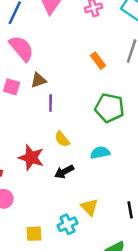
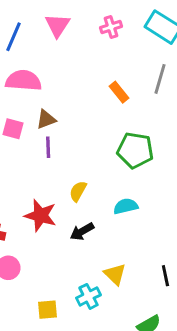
pink semicircle: (21, 48) -> (23, 81), turned -44
purple line: (51, 103) -> (48, 147), moved
yellow semicircle: (62, 139) -> (78, 191), turned 70

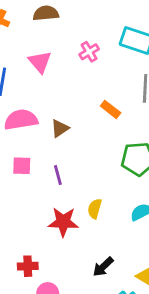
brown triangle: (46, 119) -> (60, 128), moved
red star: (40, 215) -> (63, 222), moved
black arrow: (82, 231) -> (103, 267), moved

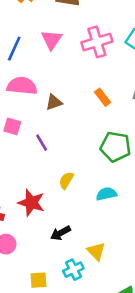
pink cross: (89, 52) -> (97, 42), size x1.6
purple line: (58, 175) -> (42, 143), turned -30
red star: (63, 222) -> (31, 203), moved

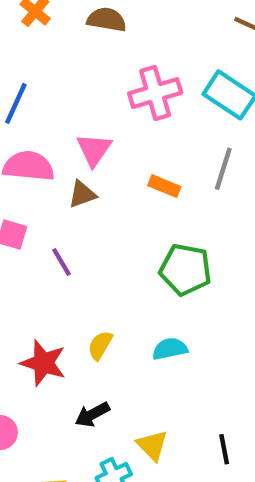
pink triangle: (52, 40) -> (94, 150), moved
orange rectangle: (103, 97) -> (164, 186), turned -30
yellow semicircle: (66, 180) -> (100, 345), moved

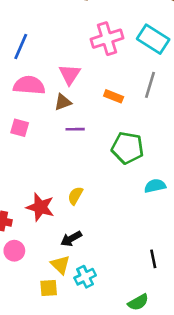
purple line: (61, 262) -> (75, 129), moved, turned -60
cyan semicircle: (170, 349) -> (155, 186), moved
yellow triangle: (152, 445) -> (60, 265), moved

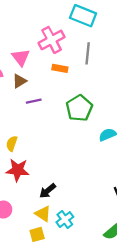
pink cross: (107, 39) -> (52, 40), moved
green pentagon: (128, 148) -> (79, 108), turned -30
yellow semicircle: (75, 196) -> (12, 144), moved

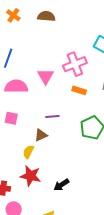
brown triangle: (19, 81) -> (41, 135), moved
black arrow: (48, 191) -> (61, 185), moved

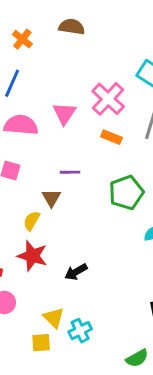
orange cross: (13, 15) -> (22, 39), moved
pink cross: (75, 64) -> (108, 99), turned -30
brown triangle: (41, 135) -> (51, 198), turned -40

